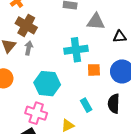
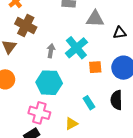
gray arrow: (29, 48) -> (51, 51), moved
cyan cross: (76, 50) -> (76, 48), turned -30

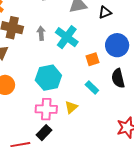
gray arrow: (51, 51) -> (41, 33), moved
orange square: (95, 67) -> (93, 59), moved
yellow triangle: (71, 124) -> (71, 107), moved

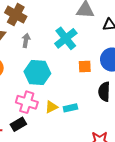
gray arrow: (41, 33) -> (26, 40), moved
cyan rectangle: (92, 88) -> (70, 108), moved, turned -72

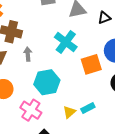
orange square: (85, 67) -> (91, 64), size x1.5
pink cross: (27, 102) -> (31, 110), moved, turned 30

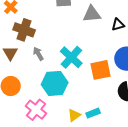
cyan cross: (66, 42) -> (71, 57), moved
gray arrow: (28, 54) -> (38, 54), turned -32

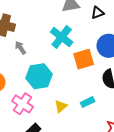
cyan cross: (71, 57) -> (62, 37), moved
cyan rectangle: (93, 113) -> (88, 102), moved

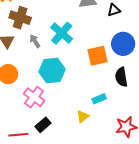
cyan cross: (62, 37) -> (62, 33), moved
yellow triangle: (61, 106) -> (83, 116), moved

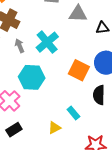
orange square: (98, 56) -> (79, 70), turned 30
cyan rectangle: (99, 99) -> (73, 113), turned 64

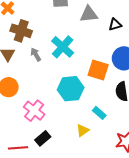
cyan hexagon: (32, 77) -> (71, 89), moved

